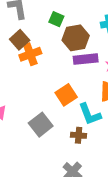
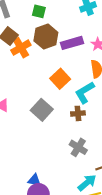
brown hexagon: (76, 38) -> (46, 37), moved
cyan L-shape: (90, 114) -> (85, 92), turned 90

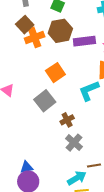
orange square: (60, 79) -> (55, 73), moved
brown cross: (78, 113) -> (67, 120), moved, turned -32
blue triangle: (34, 180) -> (27, 167), turned -32

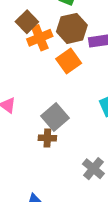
orange square: (55, 73) -> (69, 61), moved
brown cross: (67, 120) -> (47, 138), moved, turned 32

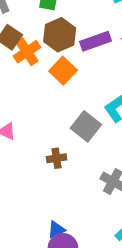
gray square: (55, 117) -> (86, 126), moved

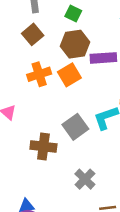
orange cross: (27, 52) -> (39, 74), moved
brown cross: (57, 158) -> (43, 147), size x1.5

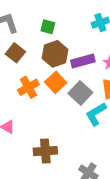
gray square: (75, 127) -> (80, 93), moved

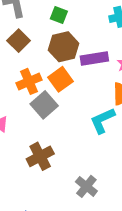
gray square: (80, 93) -> (44, 105), moved
brown cross: (45, 151) -> (40, 156), turned -30

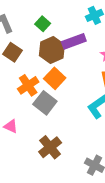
green square: (59, 15) -> (43, 24), turned 32
purple rectangle: (94, 58) -> (74, 41), moved

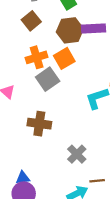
brown cross: (50, 147) -> (39, 124), turned 30

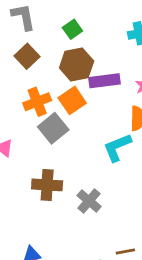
purple rectangle: (94, 29) -> (105, 81), moved
gray cross: (77, 154) -> (89, 201), moved

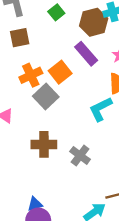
brown square: (27, 56) -> (20, 38), turned 36
brown hexagon: (77, 64) -> (94, 22), moved
purple rectangle: (105, 81) -> (86, 54), turned 60

